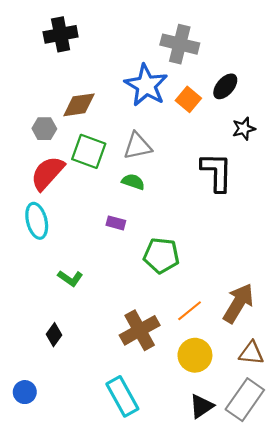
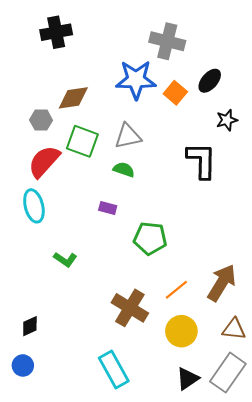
blue star: (146, 85) -> (136, 80), turned -30
brown cross: (140, 330) -> (130, 308), turned -30
black diamond: (54, 335) -> (30, 326), moved, turned 30

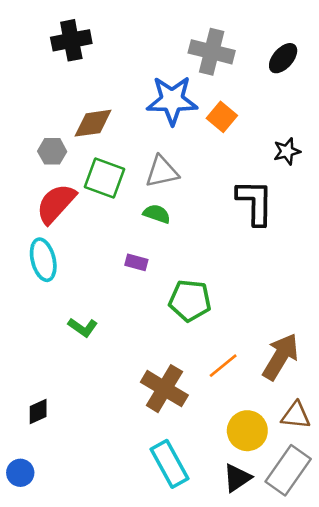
black ellipse: (210, 81) -> (283, 58), moved
yellow circle: (181, 331) -> (247, 431), moved
blue circle: (23, 365) -> (20, 473), moved
cyan rectangle: (114, 370) -> (170, 464), moved

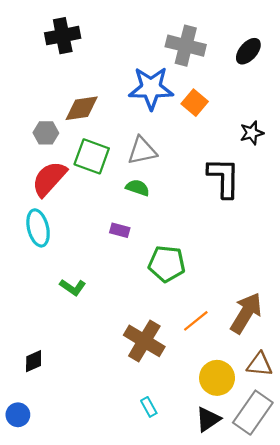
cyan rectangle: (170, 464) -> (149, 407), size x0.5

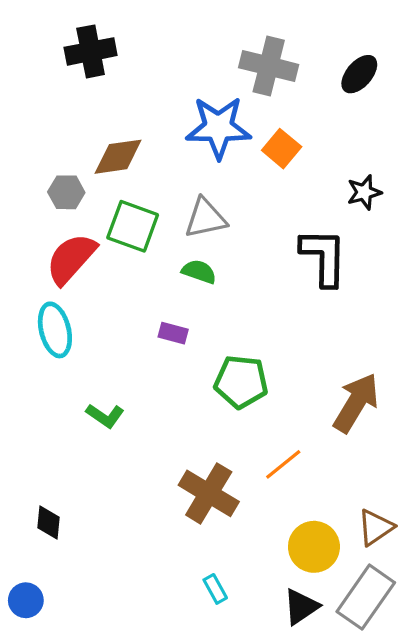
brown arrow: (246, 313) -> (356, 403), moved
black diamond: (34, 361) -> (48, 523), turned -60
brown triangle: (260, 364) -> (375, 527), turned -40

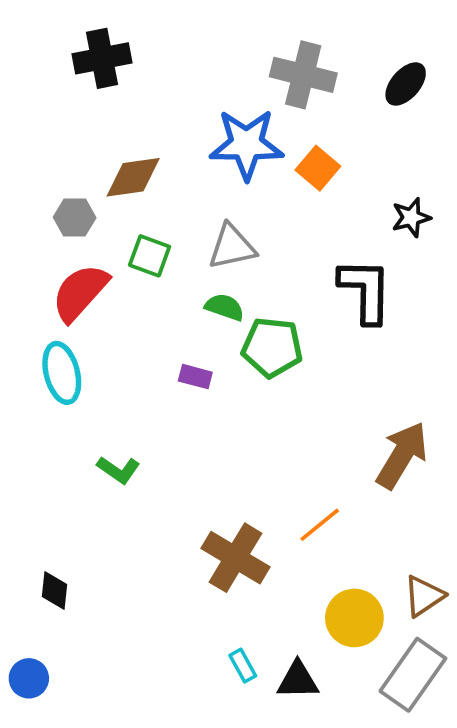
green square: (133, 226) -> (150, 256), size x0.7
green pentagon: (241, 382) -> (272, 347), moved
black triangle: (301, 607) -> (298, 680), moved, turned 33

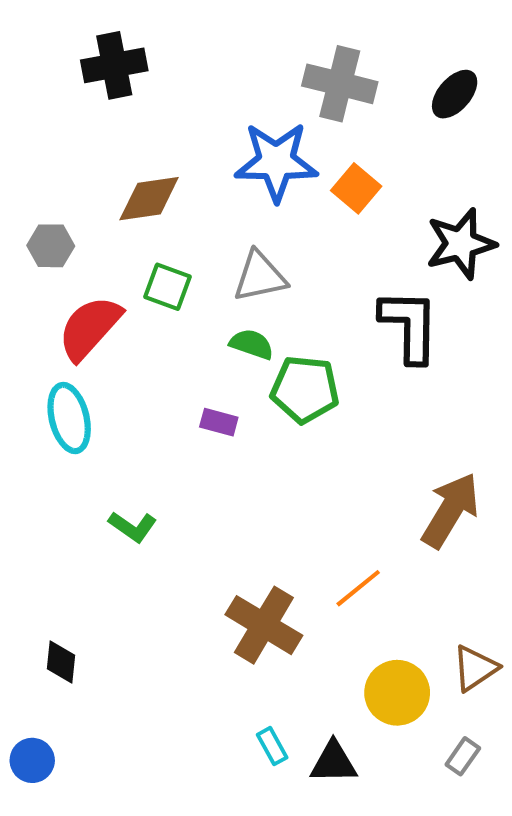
gray hexagon: (75, 217) -> (51, 246), moved
black star: (411, 217) -> (461, 244), size x1.6
gray rectangle: (413, 675) -> (463, 756), size x0.5

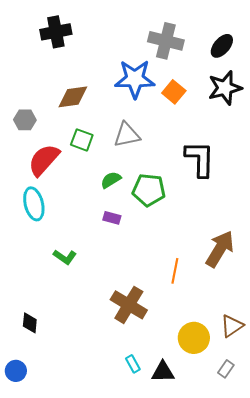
black star: (461, 244) -> (225, 88), moved
green semicircle: (252, 344) -> (111, 180), moved, turned -50
purple rectangle: (219, 422) -> (112, 218), moved
orange line: (358, 588) -> (175, 271), moved, turned -40

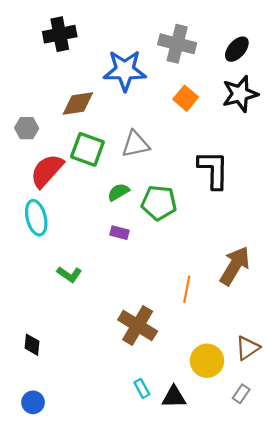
blue star: (135, 79) -> (125, 70), moved
green square: (82, 140) -> (87, 149), size x1.4
blue circle: (16, 371) -> (33, 402), moved

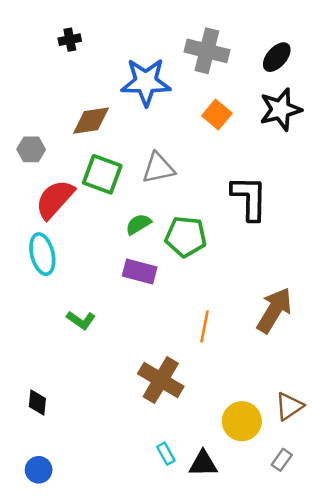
black cross: (60, 34) -> (70, 40), size x0.6
purple rectangle: (119, 233) -> (140, 272), size x1.5
orange line: (187, 289) -> (204, 326), moved

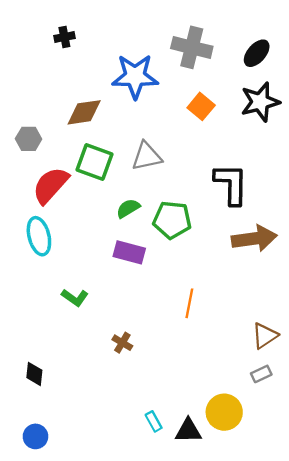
brown arrow: (274, 310) -> (254, 238), moved, turned 51
brown cross: (161, 380) -> (122, 343), moved, size x0.5
brown triangle: (289, 406) -> (265, 336), moved
yellow circle: (242, 421) -> (224, 412), moved
gray rectangle: (282, 460) -> (261, 374), moved, turned 30

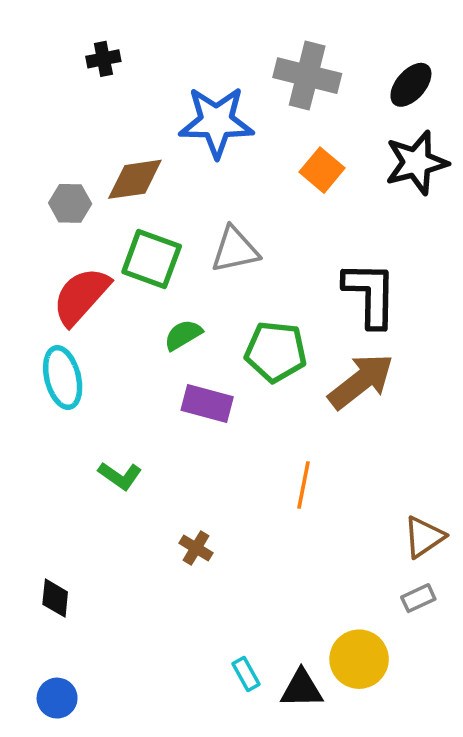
gray hexagon: (29, 139) -> (70, 203), moved
green semicircle: (128, 208) -> (183, 335), moved
brown arrow: (254, 238) -> (361, 381), moved, turned -30

